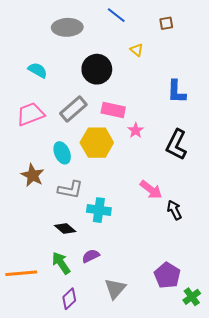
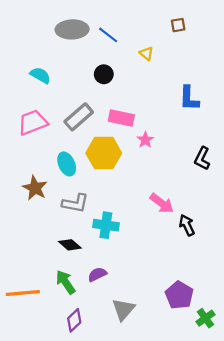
blue line: (116, 15) -> (108, 35), moved
black circle: (97, 69) -> (104, 74), size x0.6
black L-shape: (176, 145) -> (202, 158), moved, size x0.7

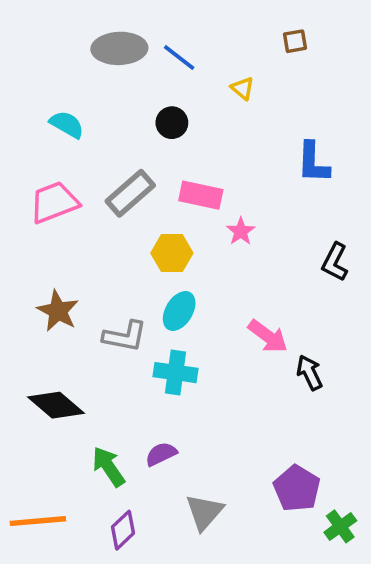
yellow hexagon: (104, 153) -> (172, 253), size x0.7
cyan ellipse: (67, 164) -> (179, 311), moved, turned 55
black diamond: (70, 245) -> (56, 405), moved, size x1.4
orange line: (23, 293) -> (38, 521), moved

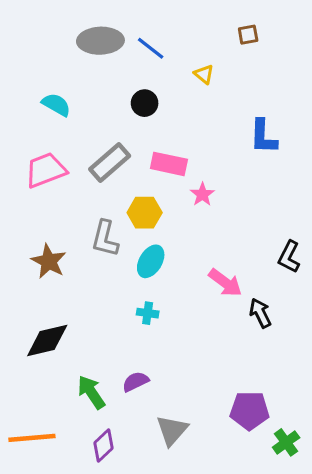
black L-shape: (335, 262) -> (289, 257), moved
gray L-shape: (125, 336) -> (105, 239), moved, turned 93
cyan cross: (176, 373) -> (148, 313), size x0.6
black diamond: (56, 405) -> (47, 340), turned -54
purple pentagon: (297, 488) -> (250, 410), turned -30

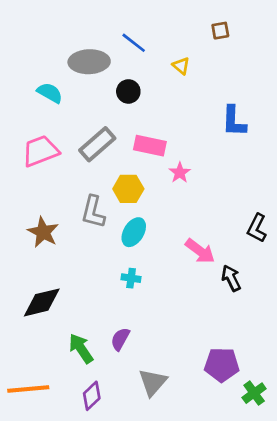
gray ellipse: (100, 41) -> (89, 62), moved
purple semicircle: (135, 382) -> (120, 339), turned -35

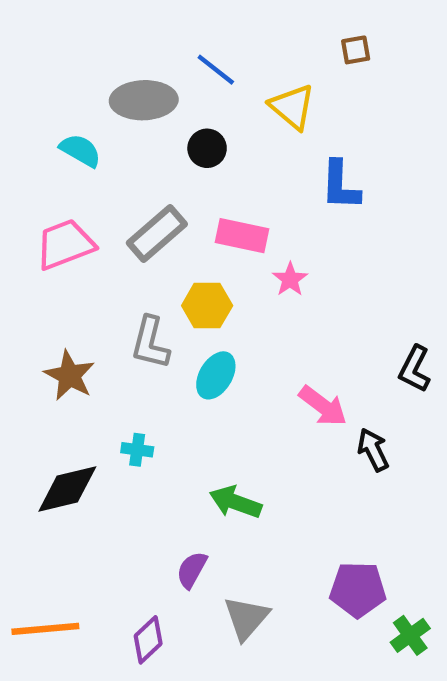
yellow triangle: (181, 66) -> (292, 107), size x1.6
blue L-shape: (234, 121) -> (340, 185), moved
cyan cross: (131, 278) -> (137, 450), moved
purple semicircle: (120, 339) -> (192, 570), moved
green arrow: (81, 348) -> (235, 502), moved, turned -36

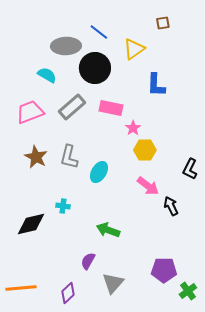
yellow triangle: (292, 107) -> (134, 49), turned 45
black circle: (207, 148) -> (95, 68), size x1.8
cyan semicircle: (80, 150) -> (47, 75), moved
yellow hexagon: (207, 306) -> (145, 150), moved
brown star: (69, 375) -> (36, 157), moved

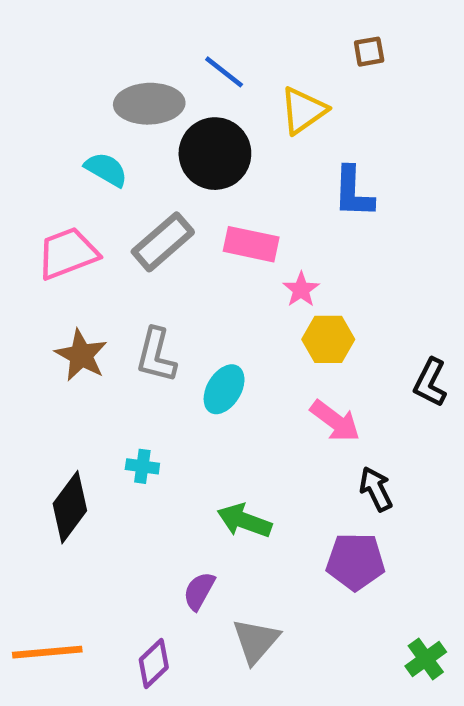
black arrow: (171, 206) -> (376, 489), moved
black diamond: (31, 224) -> (70, 507), turned -40
purple pentagon: (164, 270) -> (355, 562), moved

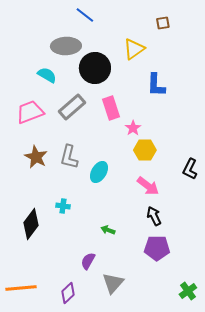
blue line: (224, 72) -> (85, 15), moved
pink rectangle: (251, 244) -> (111, 108), turned 60
black arrow: (376, 489) -> (154, 216), moved
green arrow: (244, 521) -> (108, 230), size x0.6

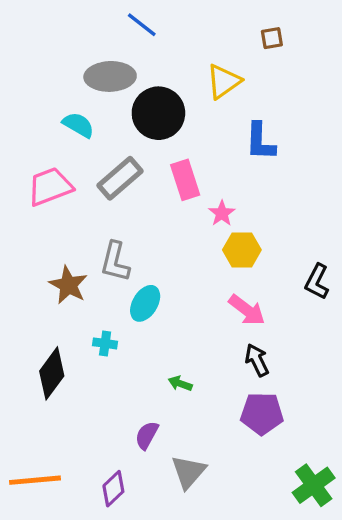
brown star: (36, 157) -> (68, 285), moved
cyan ellipse: (99, 172) -> (145, 303), moved
green cross: (188, 291) -> (314, 485), size x1.4

